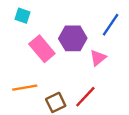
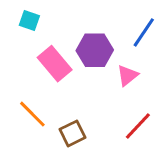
orange line: (25, 88) -> (32, 114), turned 55
red line: (85, 97) -> (138, 126), moved

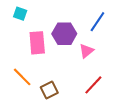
pink rectangle: (55, 64) -> (37, 43), turned 35

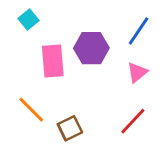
cyan square: (20, 14) -> (28, 20), turned 32
pink triangle: (86, 51) -> (137, 72), moved

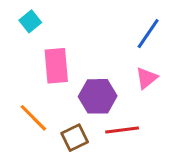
purple hexagon: (91, 48) -> (98, 96), moved
red line: (133, 121) -> (122, 130), moved, turned 40

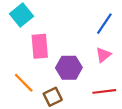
cyan square: (30, 21) -> (21, 15), size x1.5
red line: (122, 130) -> (104, 91), moved

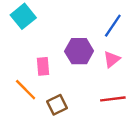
pink rectangle: (40, 46) -> (43, 66), moved, size x0.7
purple hexagon: (69, 68) -> (79, 51), moved

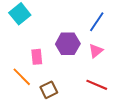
red line: (113, 99) -> (97, 85), turned 30

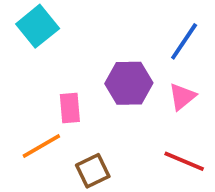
orange line: (22, 77) -> (41, 146), turned -75

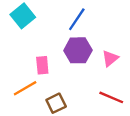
blue line: (184, 41) -> (77, 19), moved

